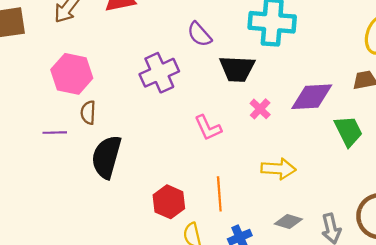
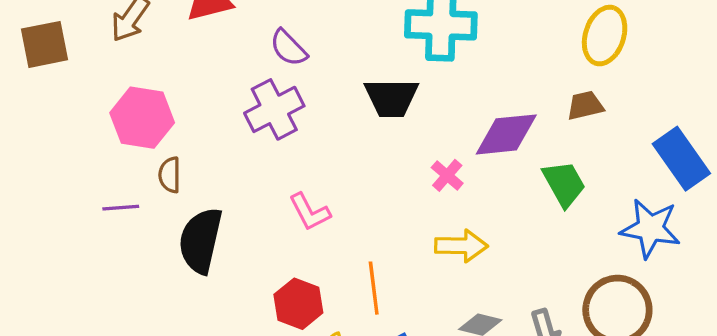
purple semicircle: (199, 34) -> (288, 48), moved
pink cross: (260, 109) -> (447, 175), moved
pink L-shape: (208, 128) -> (310, 212), moved

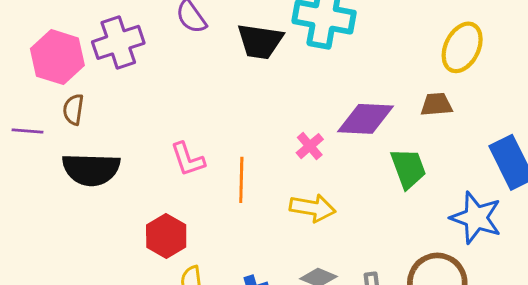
black trapezoid: (391, 98) -> (260, 41), moved
purple cross: (274, 109) -> (118, 42), moved
black semicircle: (201, 240) -> (91, 169), turned -110
orange line: (374, 288) -> (241, 180), moved

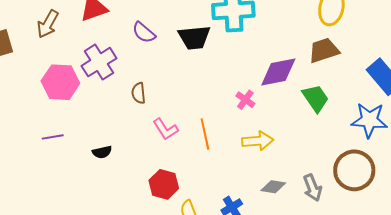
brown trapezoid: (437, 104) -> (324, 50), size x1.4
brown semicircle: (73, 109) -> (139, 93), moved
black semicircle: (91, 169) -> (102, 152), size x0.5

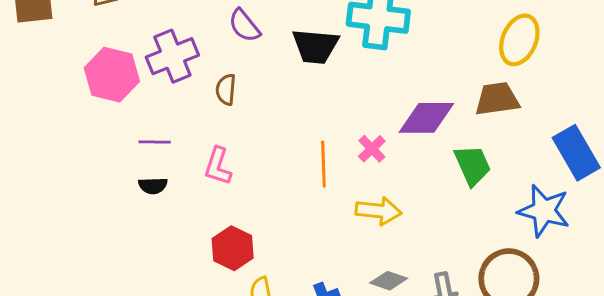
brown semicircle: (139, 93) -> (226, 90), moved
pink L-shape: (165, 129) -> (218, 166), moved, turned 40
orange line: (205, 134) -> (323, 164), moved
purple line: (53, 137) -> (155, 142), moved

